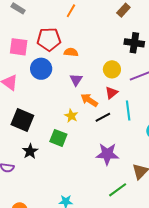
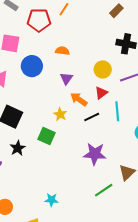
red pentagon: (49, 39) -> (39, 20), moved

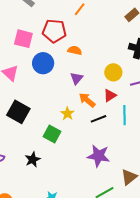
red pentagon: (39, 20) -> (54, 31), moved
black star: (18, 148) -> (33, 160), moved

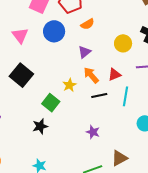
orange semicircle: (75, 50) -> (87, 24), turned 128
yellow circle: (113, 72) -> (123, 43), moved
purple star: (99, 156) -> (93, 132), size x0.6
black star: (33, 160) -> (40, 126), moved

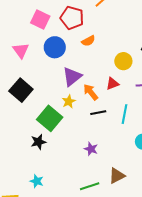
purple triangle: (84, 52) -> (72, 77), moved, size x1.5
red triangle: (114, 75) -> (112, 84), moved
green square: (51, 103) -> (50, 118), size x1.4

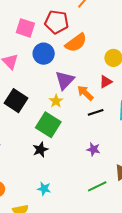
orange semicircle: (88, 41) -> (76, 43), size x1.6
yellow star: (69, 101) -> (56, 101), moved

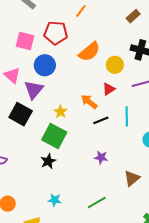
orange semicircle: (76, 43) -> (89, 52), moved
purple triangle: (65, 80) -> (34, 90), moved
green line: (97, 186) -> (97, 203), moved

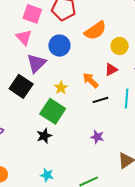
blue circle: (45, 65) -> (59, 46), moved
pink triangle: (12, 75) -> (24, 37), moved

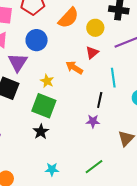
black line: (100, 100) -> (100, 100), moved, turned -49

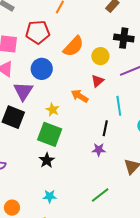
cyan star: (52, 169) -> (50, 196), moved

